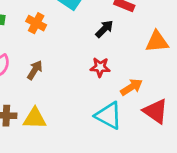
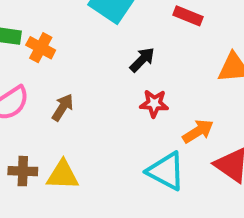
orange cross: (36, 23) -> (41, 48), moved
black arrow: (104, 29) -> (142, 60), moved

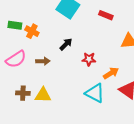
black arrow: (142, 60) -> (66, 44), moved
brown arrow: (63, 107) -> (43, 61), turned 56

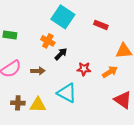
orange cross: (32, 31) -> (48, 41), moved
orange arrow: (111, 73) -> (110, 72), moved
cyan triangle: (95, 93) -> (67, 93), moved

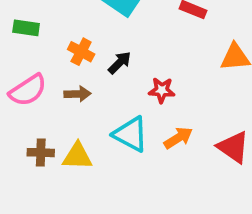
orange cross: (48, 41) -> (81, 52), moved
orange arrow: (110, 72) -> (178, 138), moved

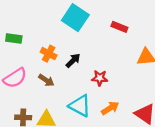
brown arrow: (77, 94) -> (46, 80), turned 35

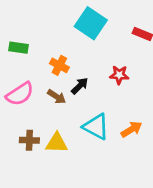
black arrow: (73, 61) -> (80, 86), moved
red star: (100, 78) -> (119, 75), moved

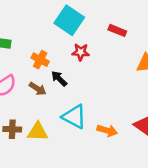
red star: (119, 75) -> (81, 52), moved
black arrow: (80, 86) -> (59, 79), turned -90
orange arrow: (131, 129) -> (107, 131), moved, turned 48

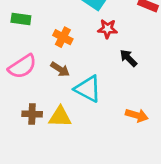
black arrow: (59, 79) -> (128, 58), moved
cyan triangle: (74, 117) -> (88, 89), moved

